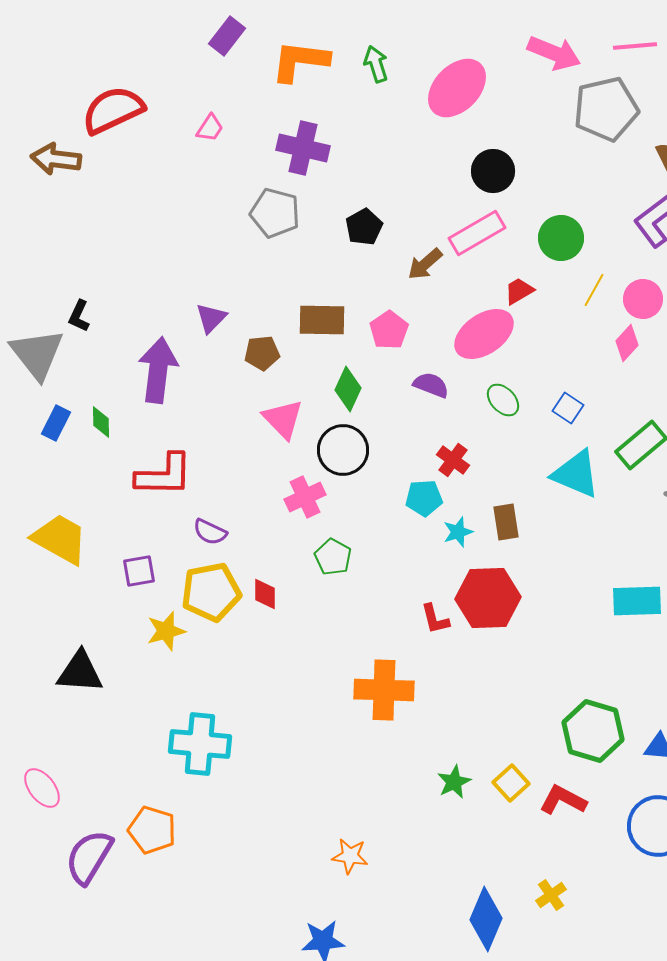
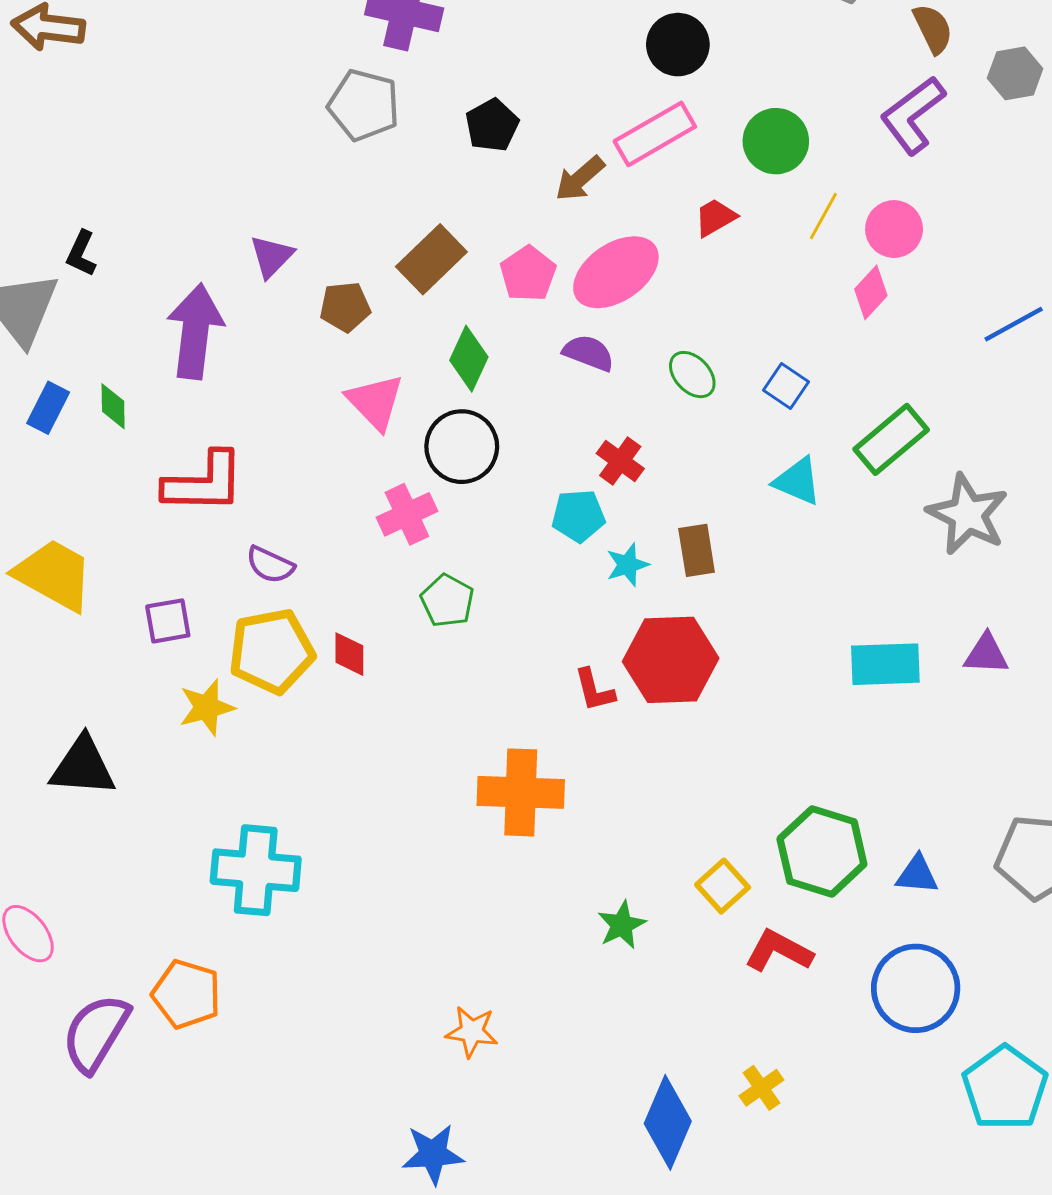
brown rectangle: (322, 320) -> (431, 259), turned -45
pink ellipse: (484, 334) -> (616, 272), moved
cyan triangle: (576, 474) -> (797, 481), size x0.7
yellow square: (511, 783) -> (723, 886), moved

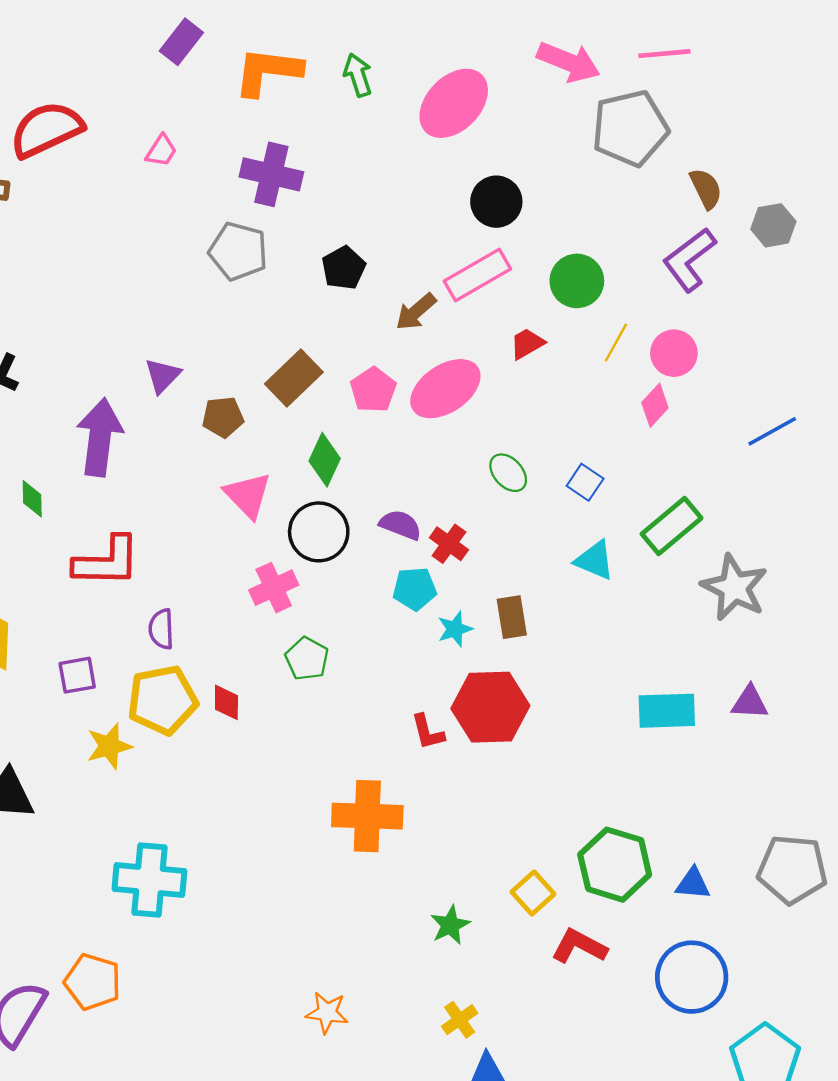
purple semicircle: (589, 353) -> (400, 525), moved
purple semicircle: (270, 565) -> (161, 629), turned 63
yellow cross: (761, 1088) -> (460, 1020), moved

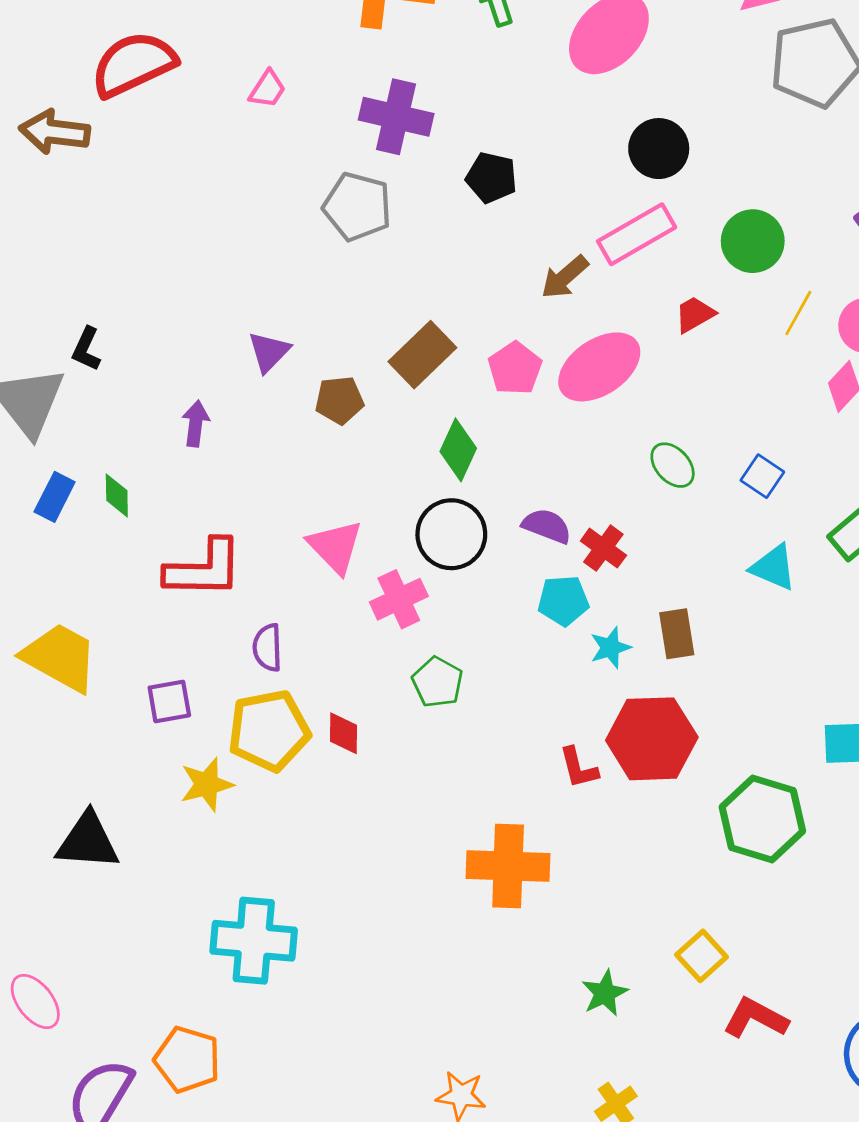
black pentagon: (344, 268) -> (491, 178), moved, turned -30
purple arrow: (100, 437) -> (196, 424), size x0.5
pink triangle: (248, 495) -> (335, 547), moved
green hexagon: (615, 865) -> (762, 819), moved

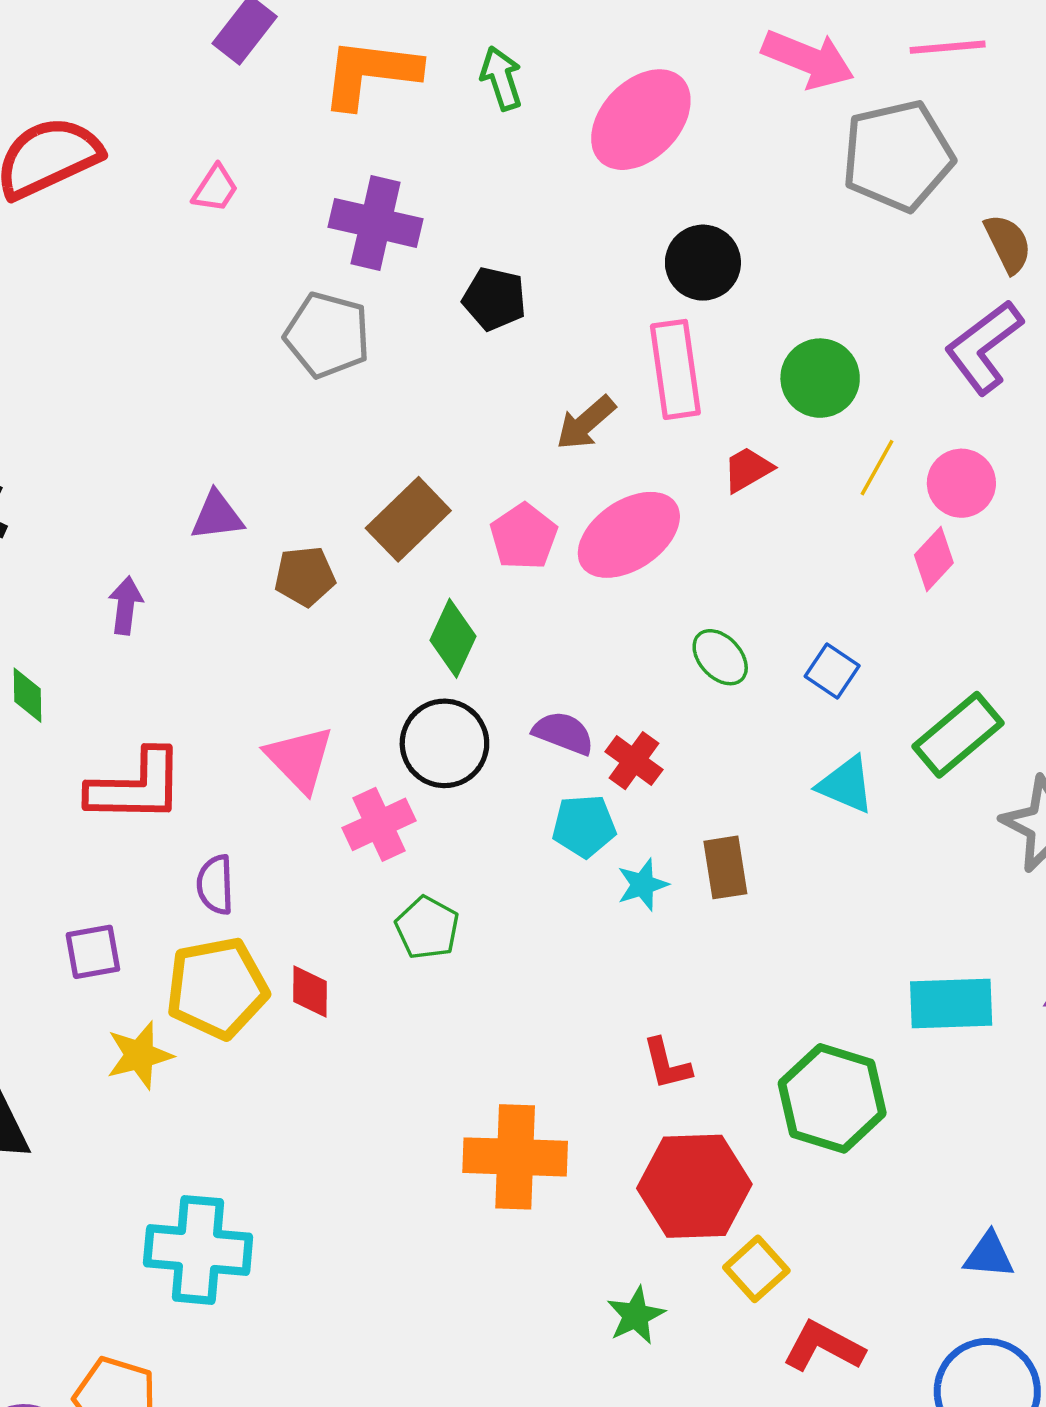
pink rectangle: (637, 234) -> (675, 369), turned -68
purple triangle: (269, 352) -> (217, 516), turned 39
red hexagon: (652, 739) -> (694, 1186), moved
red L-shape: (579, 768) -> (667, 1064), moved

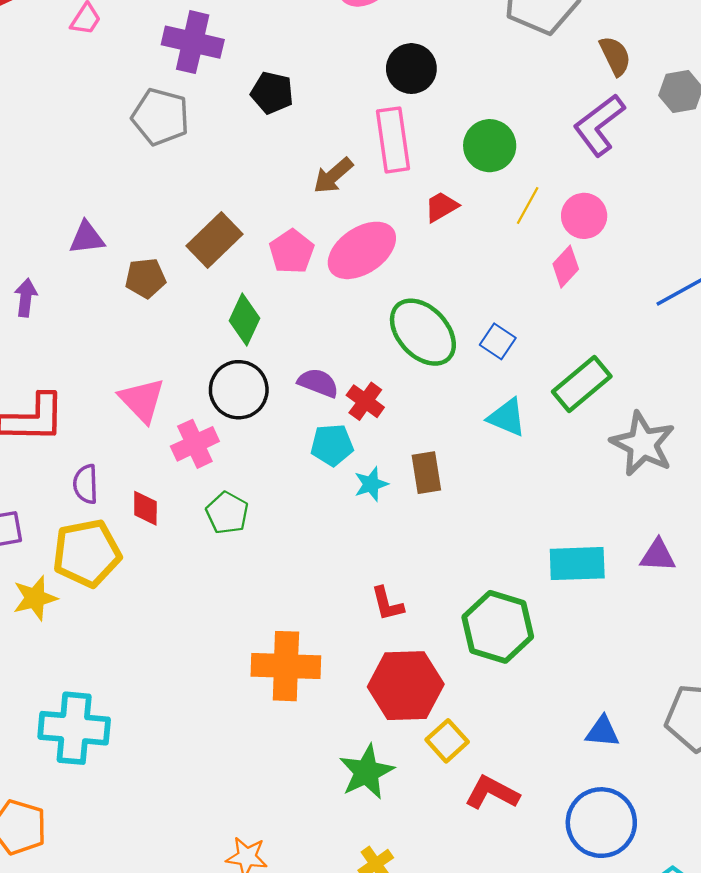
green ellipse: (720, 657) -> (423, 332), size x1.8
red diamond: (310, 992) -> (145, 508), moved
green star: (636, 1315) -> (367, 772), size x1.4

